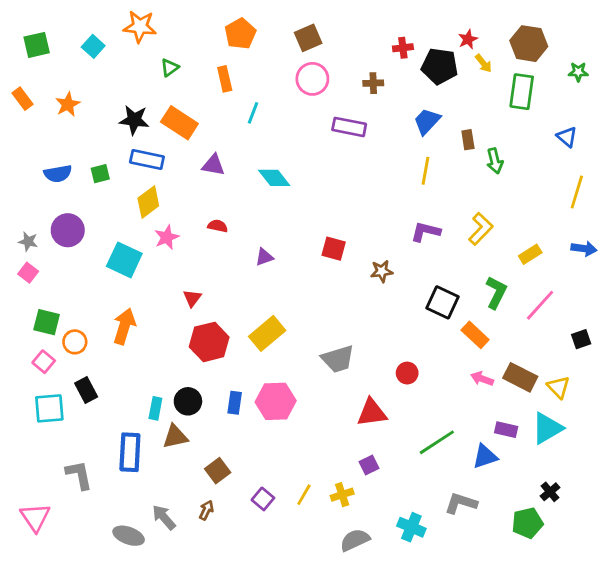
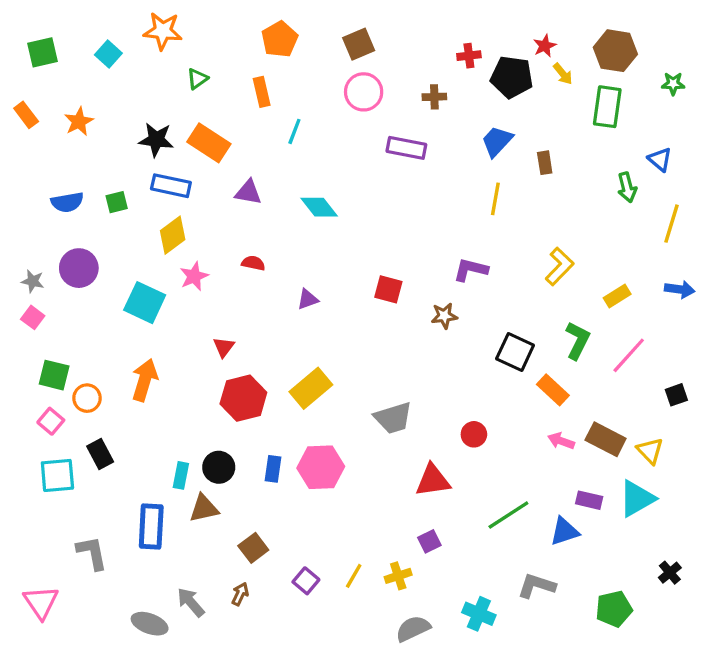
green arrow: (495, 161) -> (627, 187), moved
purple L-shape: (426, 232) -> (471, 270), moved
black cross: (550, 492) -> (670, 573), moved

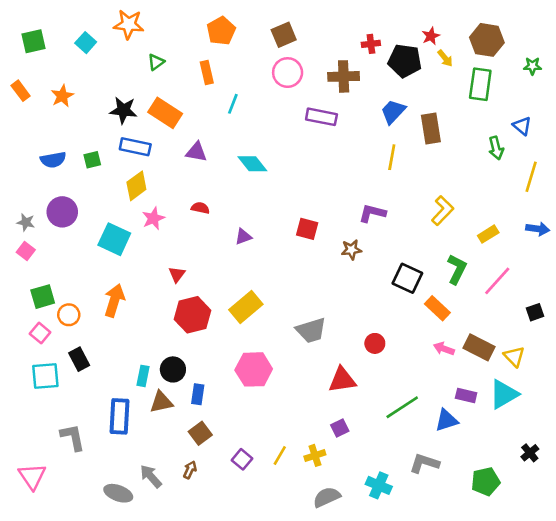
brown cross: (434, 97) -> (344, 76), size x1.6
brown rectangle: (545, 163) -> (431, 129), size x1.6
green square: (54, 375) -> (43, 297), turned -30
blue rectangle: (273, 469) -> (198, 394), moved

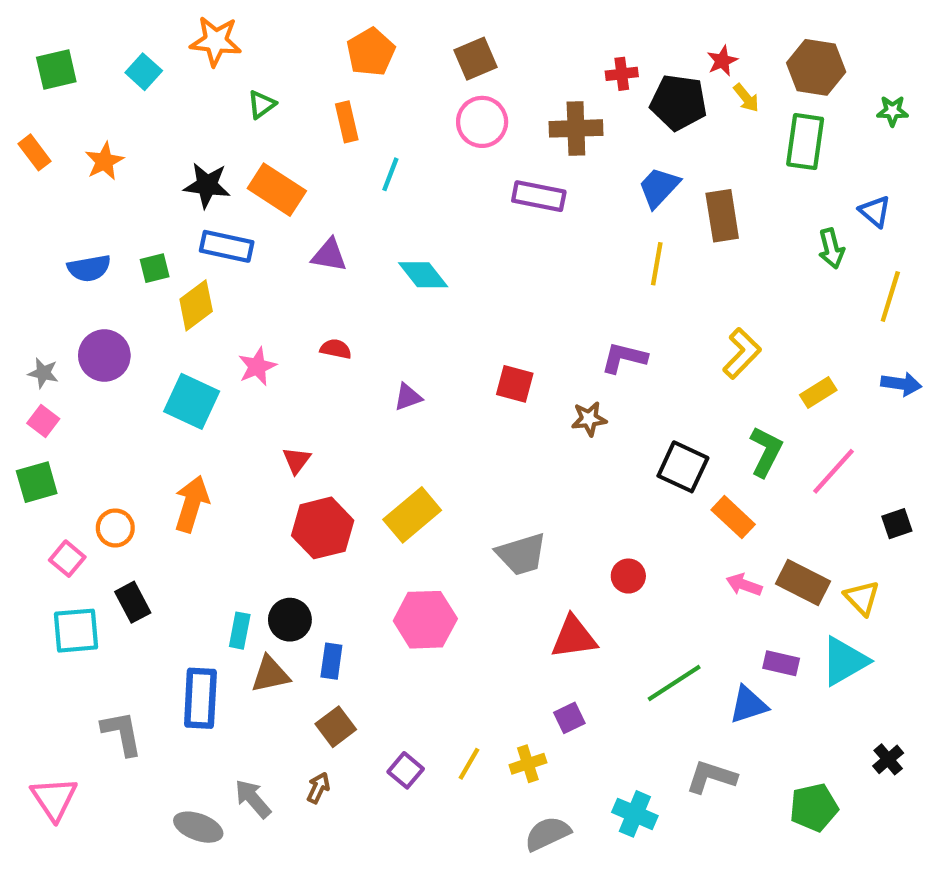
yellow diamond: (136, 186) -> (196, 305), moved
green square: (43, 297) -> (37, 482), moved

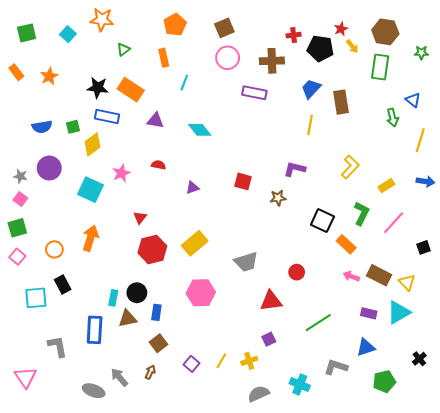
pink square: (67, 559) -> (17, 257), moved
blue triangle: (748, 705) -> (366, 347), moved

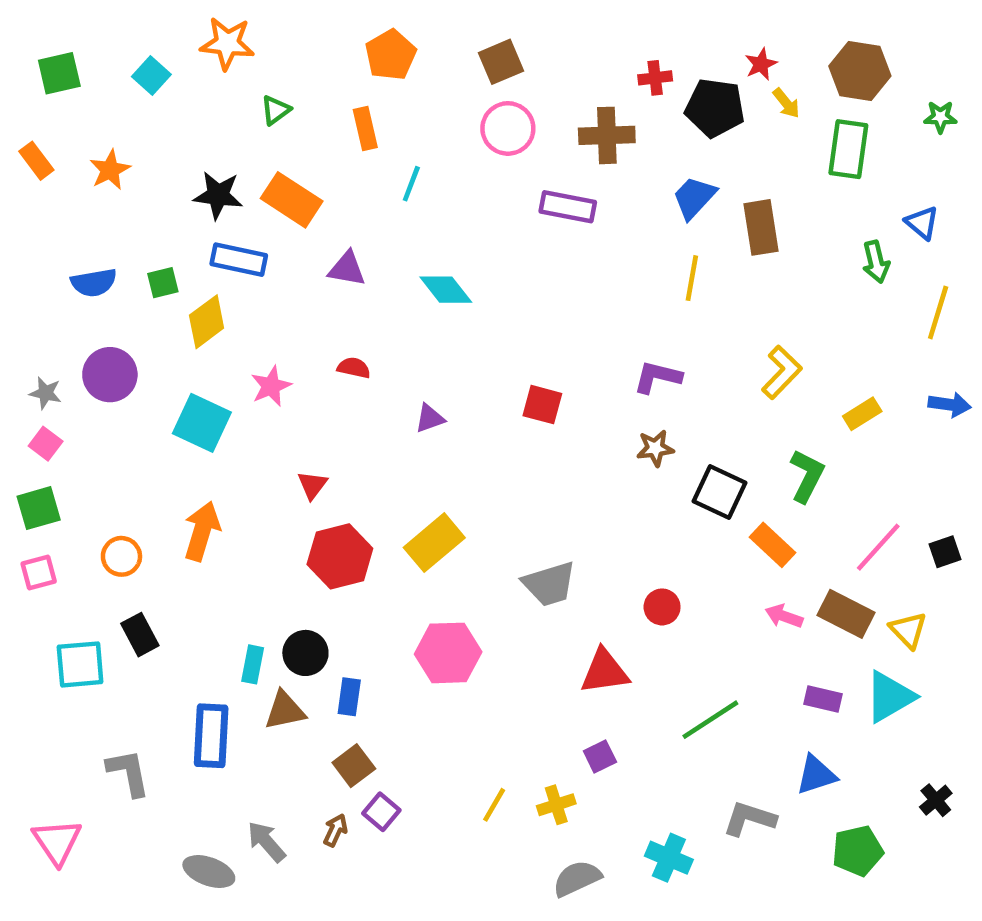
brown star: (278, 198) -> (655, 448), moved
pink line: (394, 223) -> (878, 547), moved
pink square: (17, 257) -> (39, 572), turned 35
purple square: (191, 364) -> (381, 812), moved

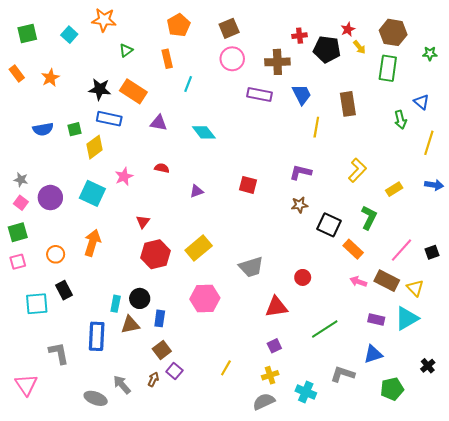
blue trapezoid: (694, 197) -> (302, 95), moved, turned 110
purple circle: (110, 375) -> (50, 198), moved
yellow cross: (556, 805) -> (270, 375), moved

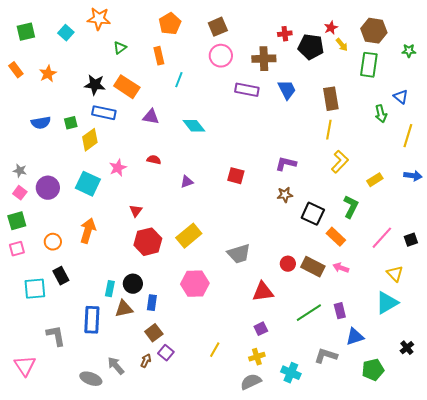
yellow line: (316, 127) -> (329, 130), moved
brown rectangle: (387, 281) -> (313, 267), moved
purple rectangle: (376, 319) -> (340, 311), moved, turned 63

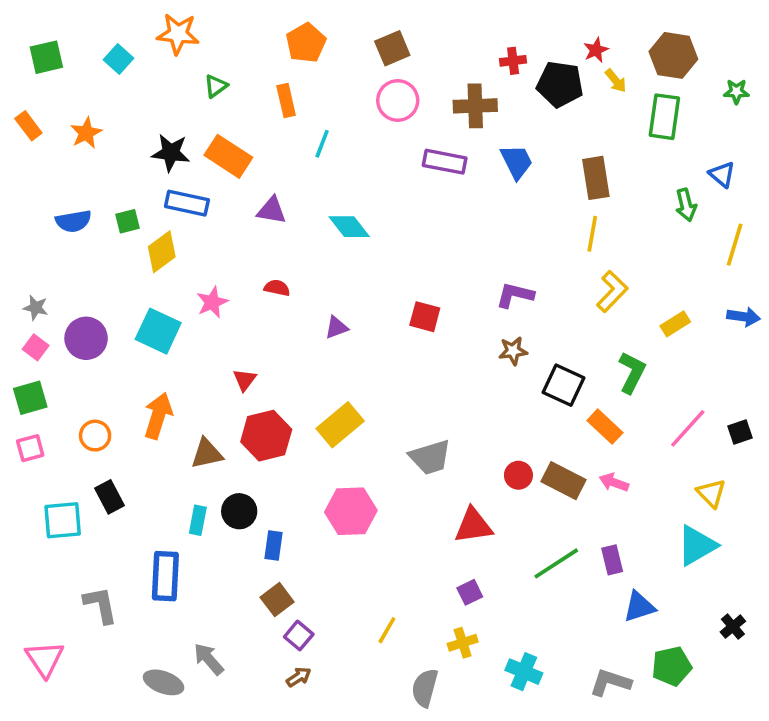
brown triangle: (124, 309) -> (207, 454), moved
gray L-shape: (326, 356) -> (610, 682), moved
brown arrow: (146, 361) -> (299, 677), moved, turned 32
gray semicircle: (251, 382) -> (425, 688), moved, turned -50

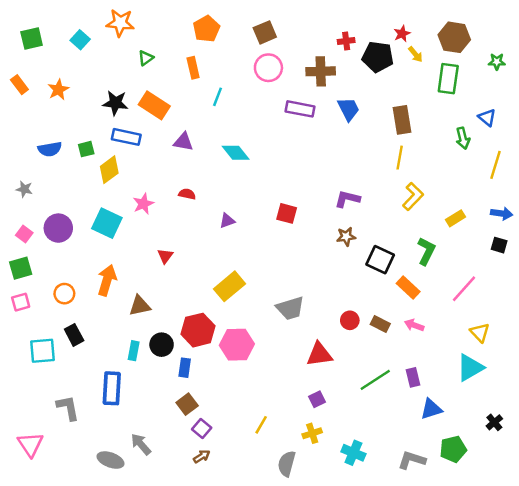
gray star: (36, 308) -> (24, 189), moved
black square: (740, 432) -> (499, 245), moved, turned 35
red hexagon: (266, 436) -> (198, 330), moved
brown rectangle: (563, 481) -> (380, 324), size x0.7

